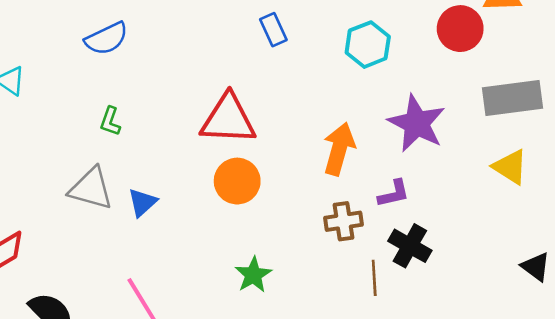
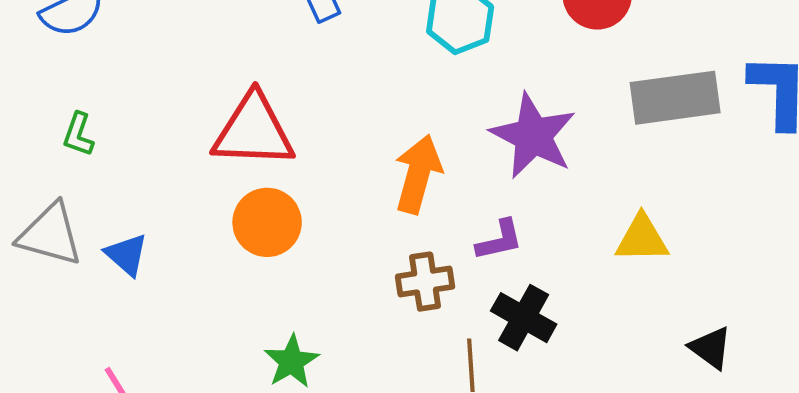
yellow triangle: (510, 167) -> (642, 239), moved, turned -33
blue triangle: (142, 202) -> (127, 255), turned -36

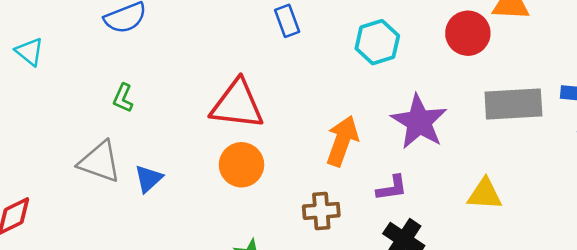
blue triangle: (127, 255) -> (148, 179), turned 32
brown cross: (425, 282) -> (321, 211), moved

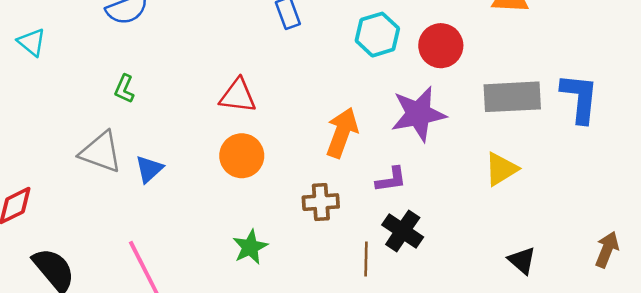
red circle: (468, 33) -> (441, 46), moved
red triangle: (237, 104) -> (238, 96), size x0.7
purple star: (419, 122) -> (418, 114), turned 30
yellow triangle: (485, 194) -> (501, 169), moved, turned -36

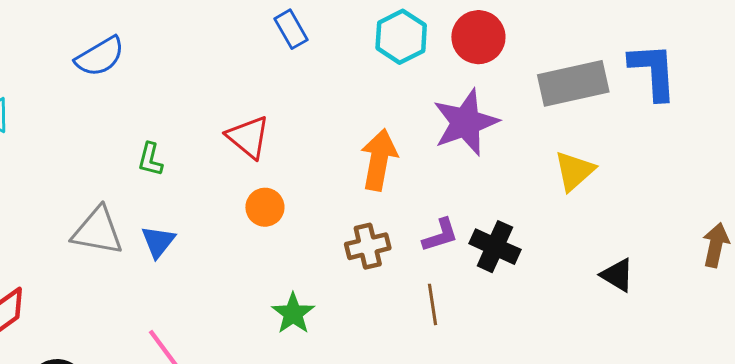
green L-shape: (124, 89) -> (150, 159), moved
red triangle: (238, 96) -> (248, 137), turned 42
orange circle: (242, 156) -> (265, 207), size x0.7
purple L-shape: (391, 180) -> (440, 235), moved
black cross: (403, 231) -> (495, 247), moved

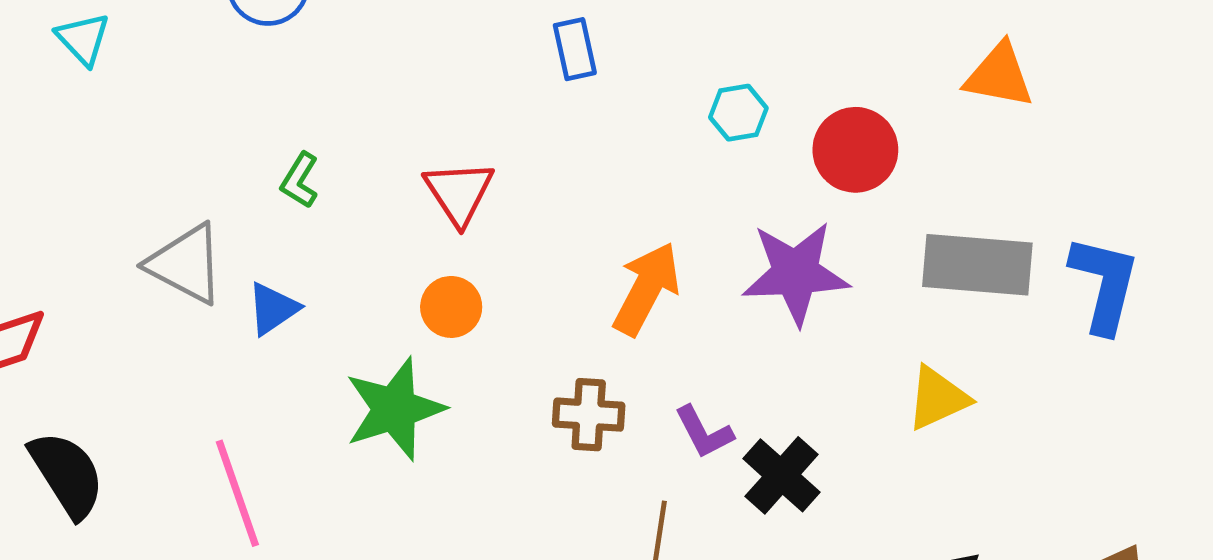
cyan hexagon: (401, 37) -> (738, 113), size x0.7
purple L-shape: (440, 235) -> (704, 432), turned 63
green star: (293, 313) -> (395, 409), moved, size x1.5

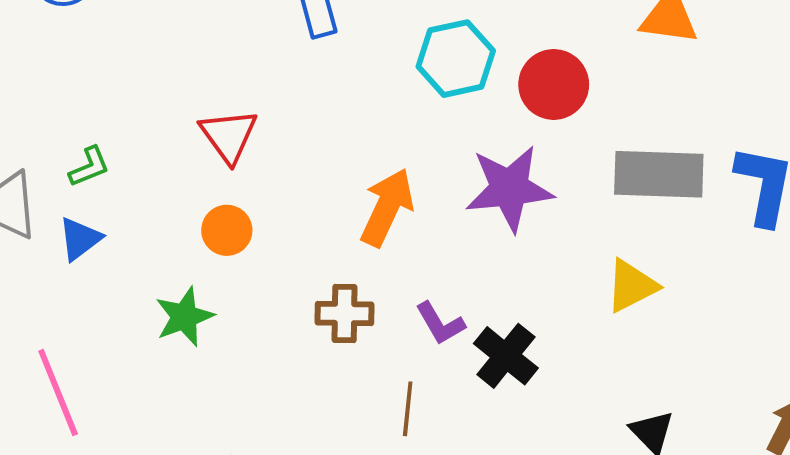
cyan hexagon: (738, 113) -> (456, 59), size x1.6
green L-shape: (300, 180) -> (89, 167), moved, turned -141
green star: (395, 409) -> (184, 317), size x0.7

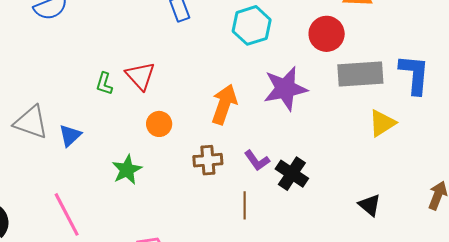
red circle: (554, 84) -> (327, 34), moved
green L-shape: (89, 167) -> (104, 84), moved, turned 135
orange circle: (227, 230) -> (159, 124), moved
yellow triangle: (632, 286) -> (382, 123), moved

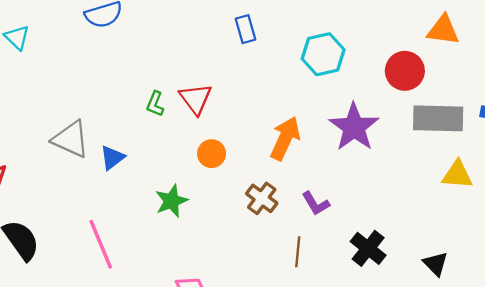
purple star: (285, 89) -> (354, 127), turned -30
yellow triangle: (382, 123) -> (457, 175), turned 32
brown cross: (208, 160) -> (262, 198), turned 36
black cross: (292, 174) -> (368, 248), moved

